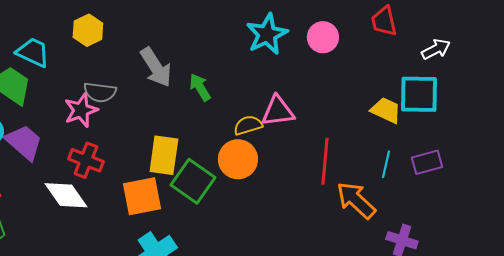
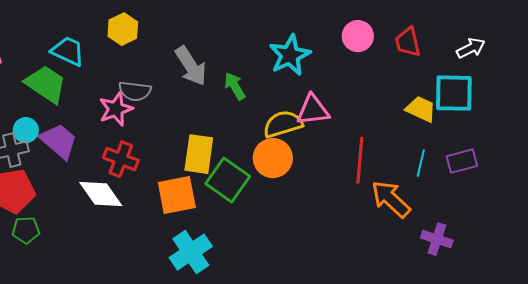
red trapezoid: (384, 21) -> (408, 42), moved
cyan star: (267, 34) -> (290, 55), moved
yellow semicircle: (248, 125) -> (283, 124), size x1.4

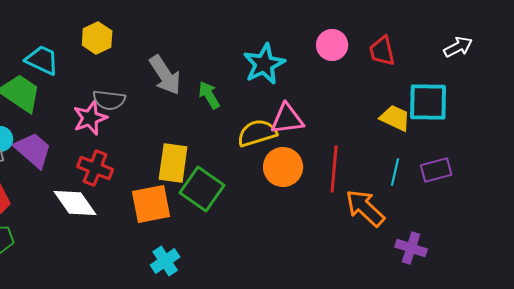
white arrow: (471, 48) -> (458, 47), moved
orange circle: (273, 158) -> (283, 167), moved
cyan cross: (191, 252) -> (165, 261), size x0.7

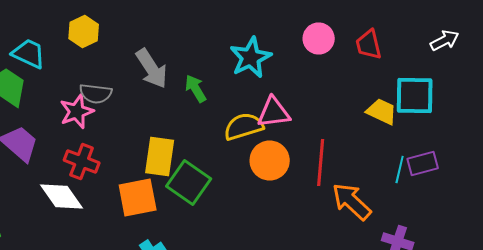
cyan line: (395, 172) -> (400, 170), moved

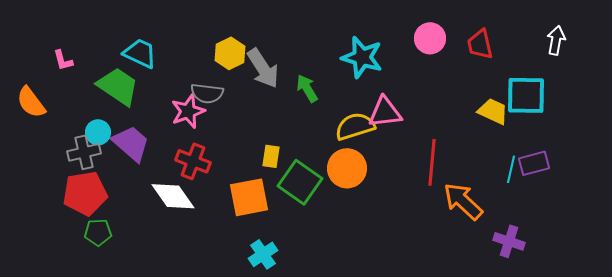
yellow hexagon: (84, 32) -> (230, 53), moved
white arrow: (445, 40) -> (556, 40), turned -52
cyan star: (251, 58) -> (362, 57), turned -30
yellow rectangle: (160, 156) -> (271, 156), size x0.6
orange circle: (270, 160) -> (347, 168), moved

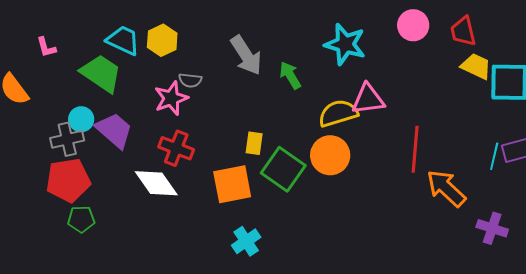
yellow hexagon: (230, 53) -> (162, 40), moved
gray semicircle: (207, 93) -> (190, 80), size x0.7
yellow trapezoid: (493, 111) -> (476, 66), moved

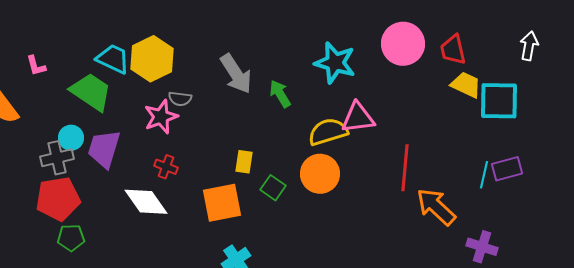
pink circle: (413, 25) -> (403, 44), size x1.4
yellow hexagon: (162, 40) -> (152, 59), size x1.4
purple trapezoid: (114, 130) -> (104, 149), turned -114
red cross: (176, 148) -> (166, 167), size x0.7
green square: (283, 169) -> (273, 188), size x0.6

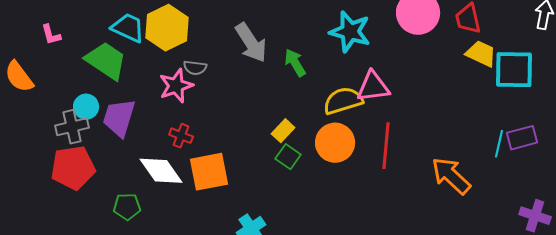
yellow rectangle: (244, 162) -> (283, 131), moved, turned 35
red line: (405, 168) -> (386, 146), moved
orange square: (222, 203) -> (209, 172), moved
green pentagon: (71, 238) -> (127, 207), moved
purple cross: (482, 247) -> (535, 216), moved

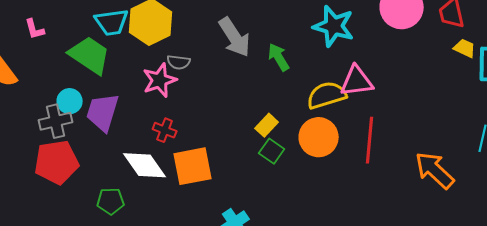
cyan trapezoid: (128, 28) -> (112, 22), turned 147
yellow trapezoid: (481, 54) -> (465, 48), size x0.7

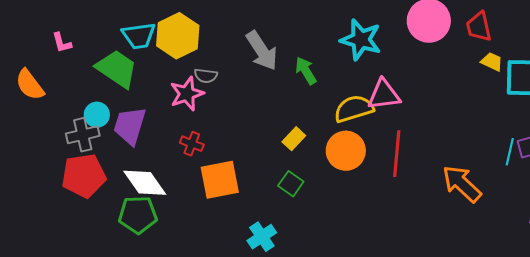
green square: (272, 151) -> (291, 184), moved
white diamond: (145, 165) -> (145, 183), moved
green pentagon: (111, 201) -> (138, 215), size x1.4

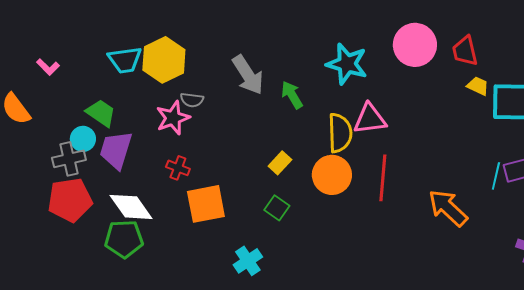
pink L-shape: (62, 43) -> (48, 67), turned -30
green trapezoid: (117, 69) -> (101, 113), moved, size x0.7
yellow semicircle: (354, 109) -> (340, 133), turned 105

